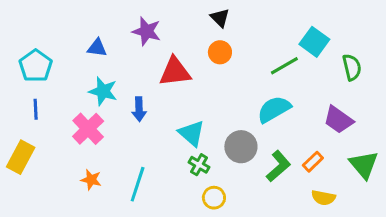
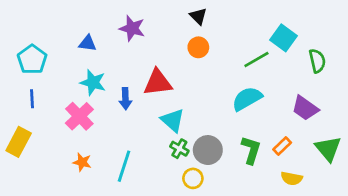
red triangle: (175, 72) -> (158, 82), moved
gray circle: (241, 147) -> (208, 150), moved
green L-shape: (278, 166) -> (251, 150), turned -32

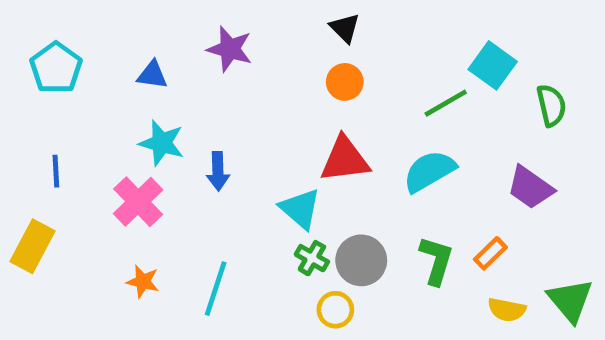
cyan pentagon: (32, 59) -> (56, 68), moved
red triangle: (158, 82) -> (345, 159), moved
green triangle: (328, 149) -> (570, 300), moved

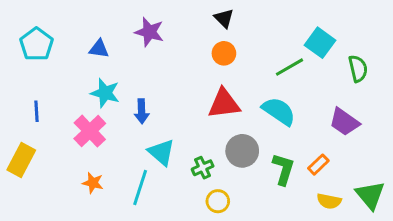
cyan semicircle: (429, 171) -> (279, 111), turned 64
cyan triangle: (300, 209) -> (161, 152), moved
green cross: (312, 258) -> (203, 168), turned 35
gray circle: (361, 260) -> (242, 151), moved

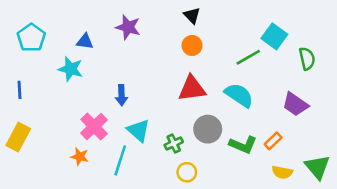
cyan star: (105, 93) -> (70, 69), moved
blue line: (36, 111) -> (20, 90), moved
pink cross: (90, 131) -> (94, 127), moved
green L-shape: (283, 169) -> (243, 145), turned 96

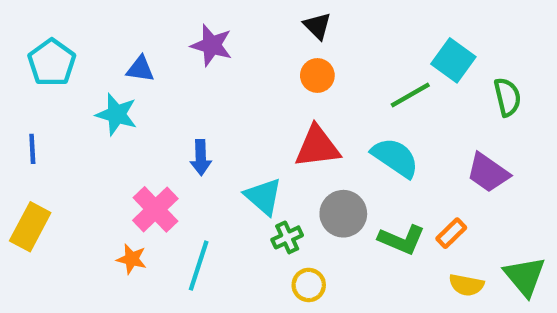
cyan triangle: (138, 130) -> (263, 196), moved

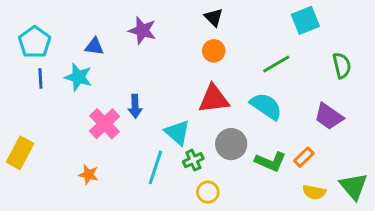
cyan square: (453, 60) -> (305, 20), moved, turned 32
blue line: (32, 149) -> (40, 79), moved
pink cross: (155, 209) -> (105, 124), moved
cyan line: (199, 266) -> (155, 167), moved

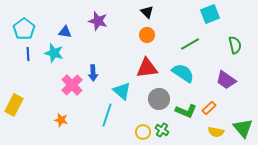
green cross: (193, 160) -> (162, 130), moved, turned -32

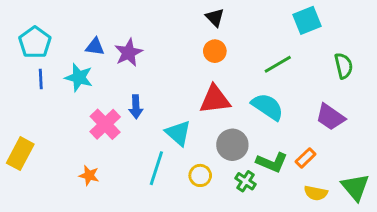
purple star: (98, 21) -> (129, 53), moved, turned 30
green cross: (162, 130) -> (246, 181), moved
yellow circle: (143, 132) -> (200, 175), moved

